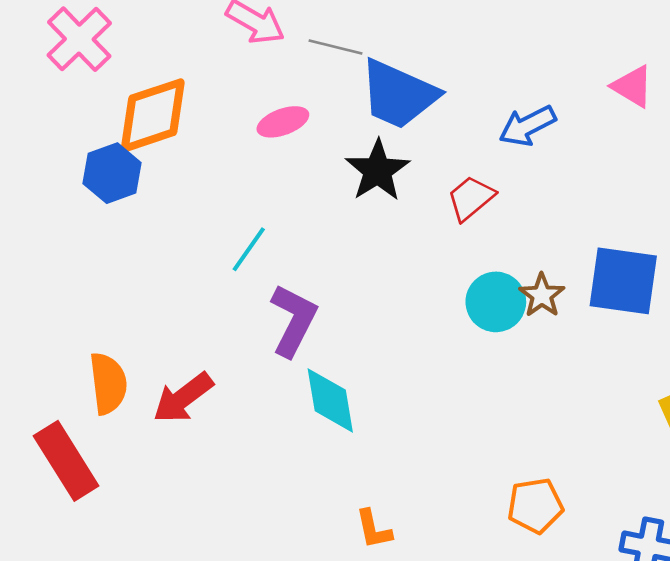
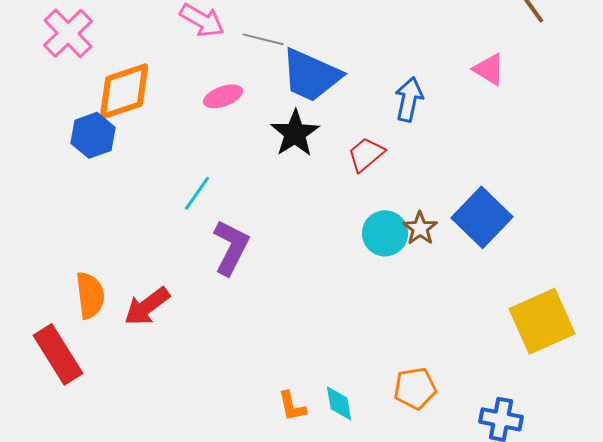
blue arrow: (527, 126) -> (409, 99), turned 129
blue square: (623, 281) -> (482, 217), turned 36
cyan diamond: (330, 400) -> (339, 403), moved, size x0.7

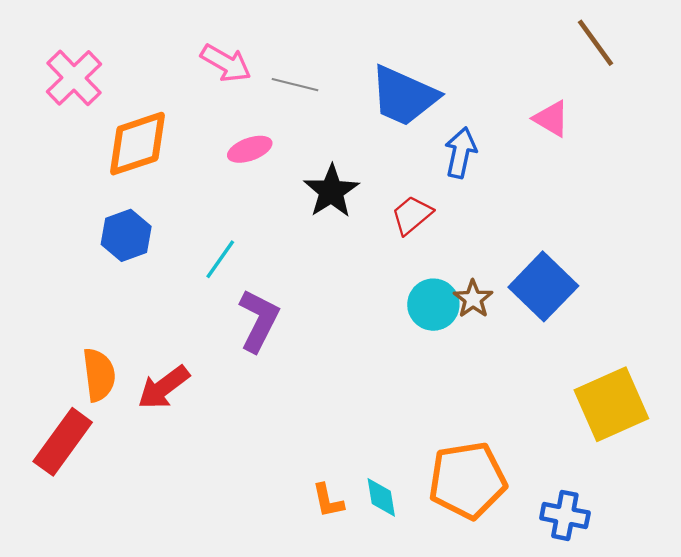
blue trapezoid: (311, 75) -> (404, 96), moved
blue hexagon: (93, 135) -> (126, 235), moved
red rectangle: (58, 354) -> (63, 442), turned 68
orange pentagon: (415, 388) -> (467, 480), size x1.6

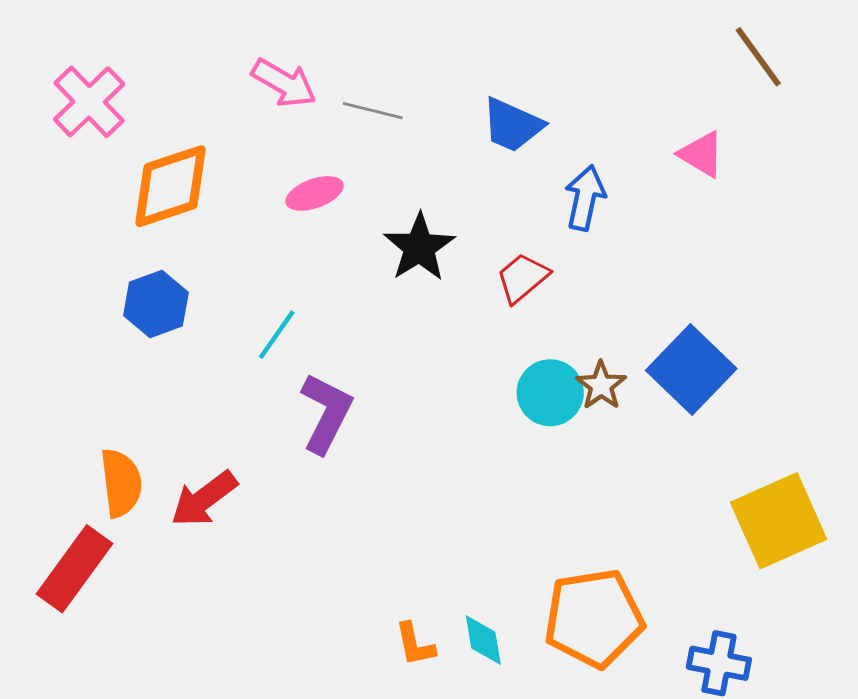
blue trapezoid: (404, 96) -> (512, 125), size x0.7

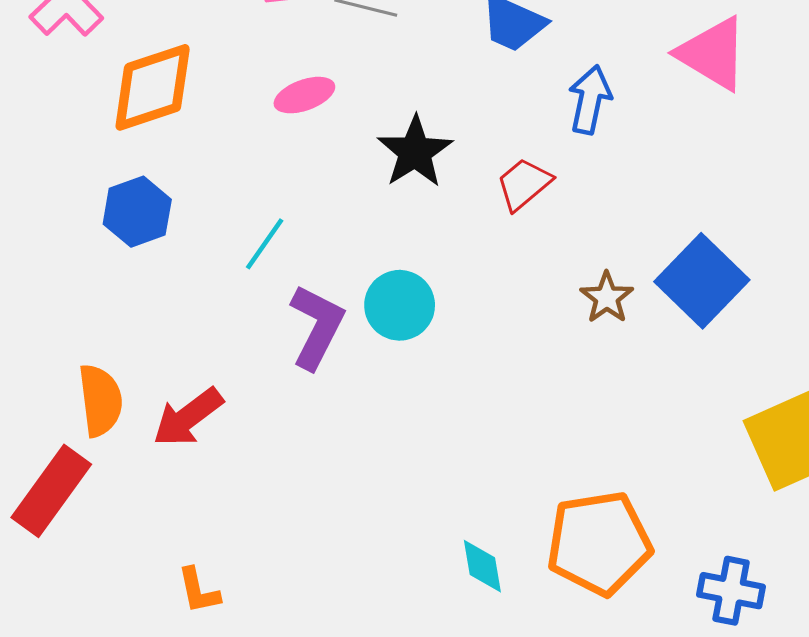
pink triangle: (701, 154) -> (713, 54), size x1.5
cyan circle: (550, 393) -> (400, 305), moved
orange L-shape: (415, 644) -> (199, 591), moved

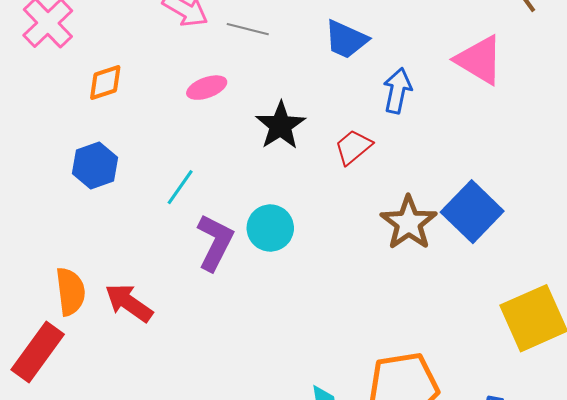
orange diamond: (153, 87) -> (105, 82), size x0.6
brown star: (607, 298) -> (409, 223), size x1.6
red arrow: (188, 417) -> (129, 303), turned 72

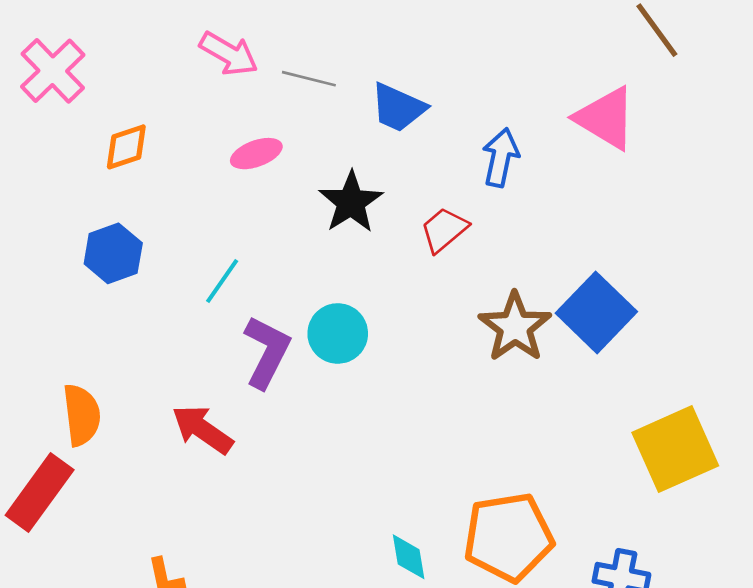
blue trapezoid: (346, 39) -> (398, 108), moved
red arrow: (129, 303) -> (202, 429), moved

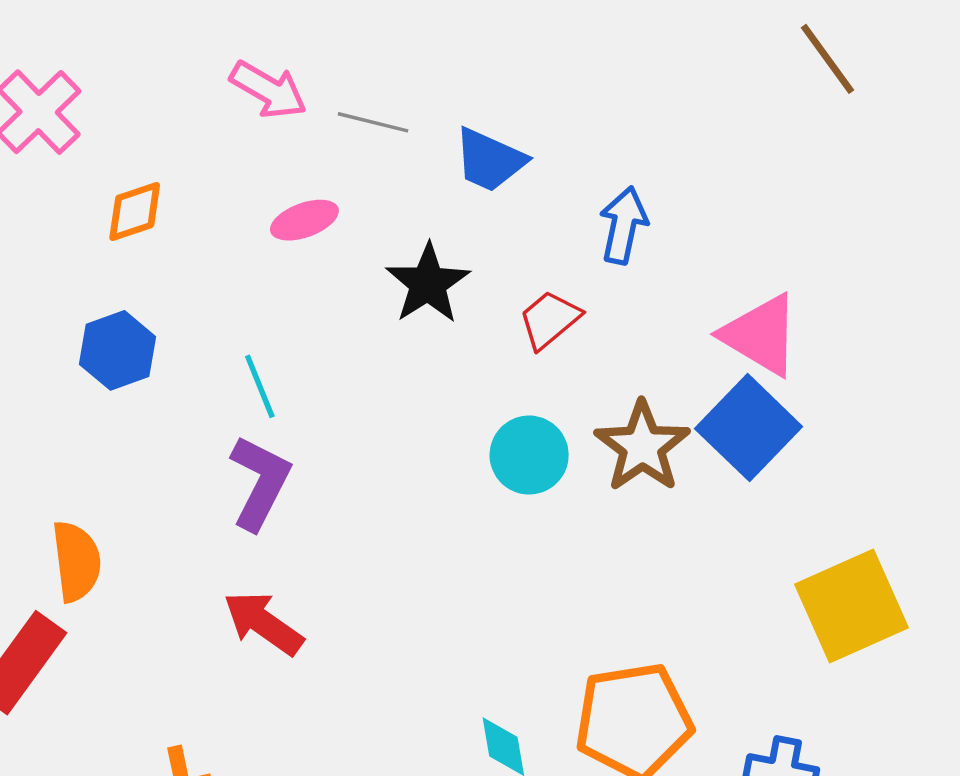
pink triangle: (606, 118) -> (761, 335), moved
cyan line: (222, 281) -> (260, 386), turned -57
cyan circle: (338, 333) -> (529, 455), moved
purple L-shape: (267, 352) -> (260, 482), moved
red arrow: (202, 429) -> (263, 623), moved

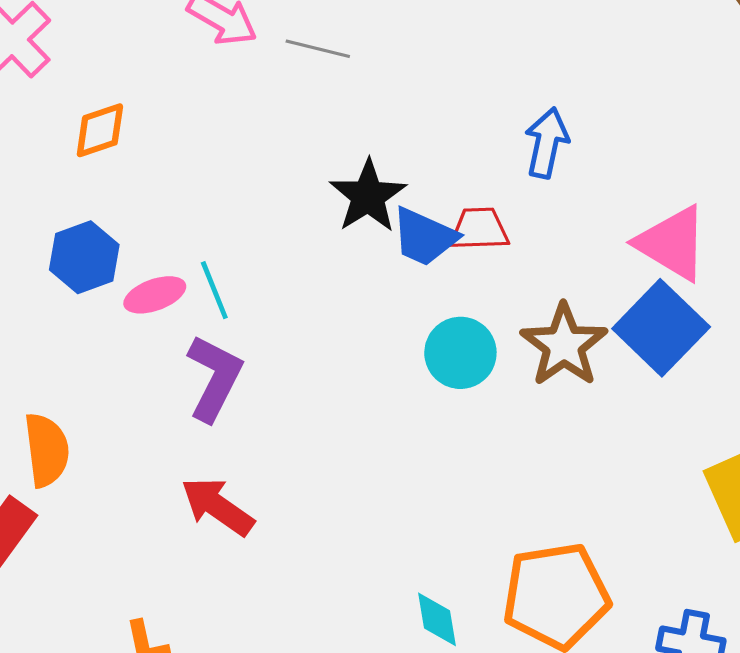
blue trapezoid: (490, 160) -> (424, 237), moved
pink ellipse: (304, 220) -> (155, 295), moved
red trapezoid: (550, 320) -> (479, 229), turned 38

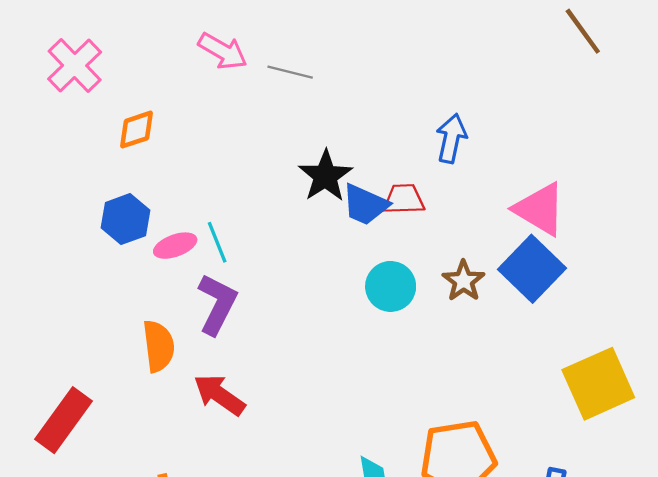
brown star: (564, 345) -> (464, 281), size x0.7
orange semicircle: (47, 450) -> (159, 346), moved

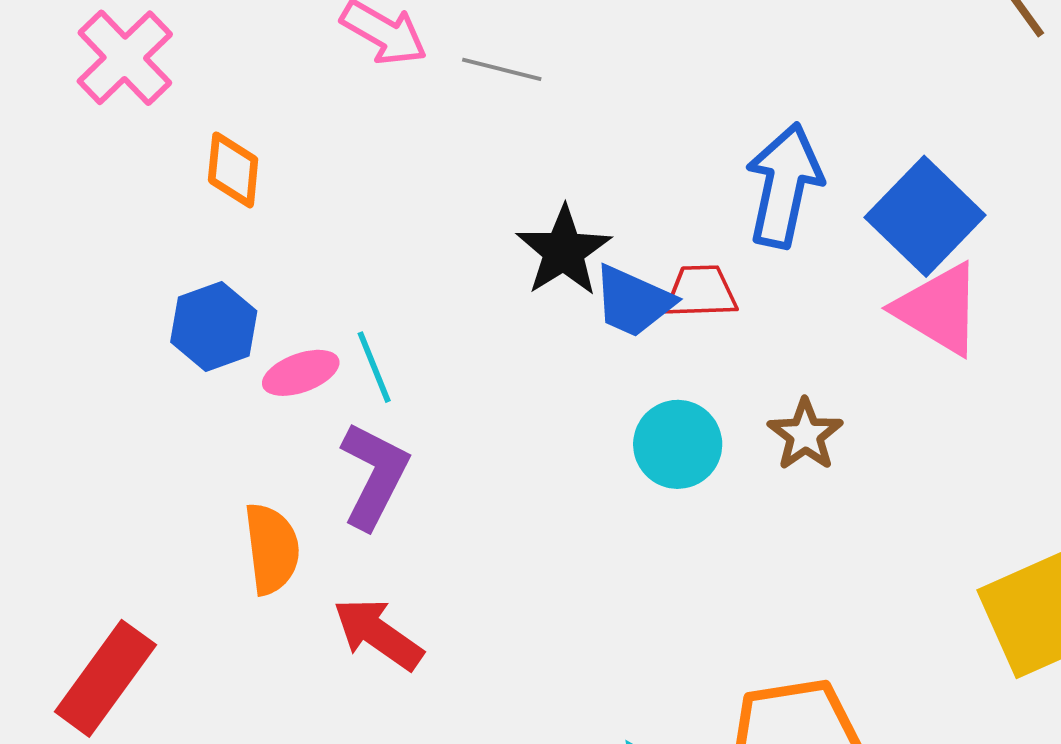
orange diamond: (136, 130) -> (233, 170), turned -66
blue arrow: (451, 138) -> (784, 185), size x1.4
blue square: (532, 269) -> (925, 216), moved

